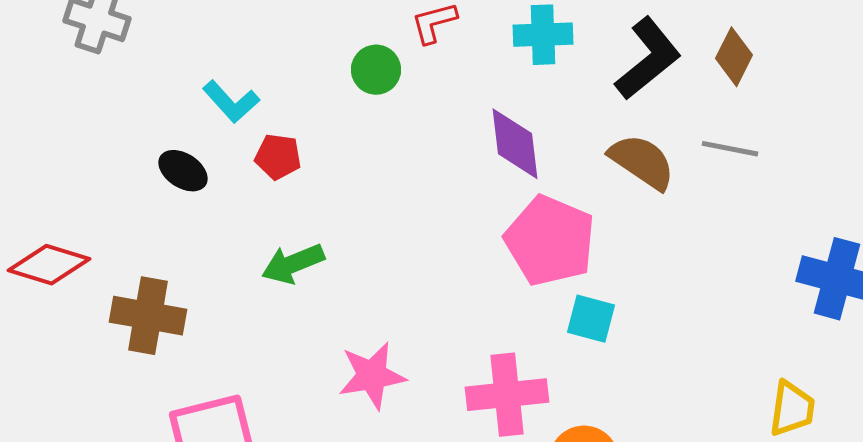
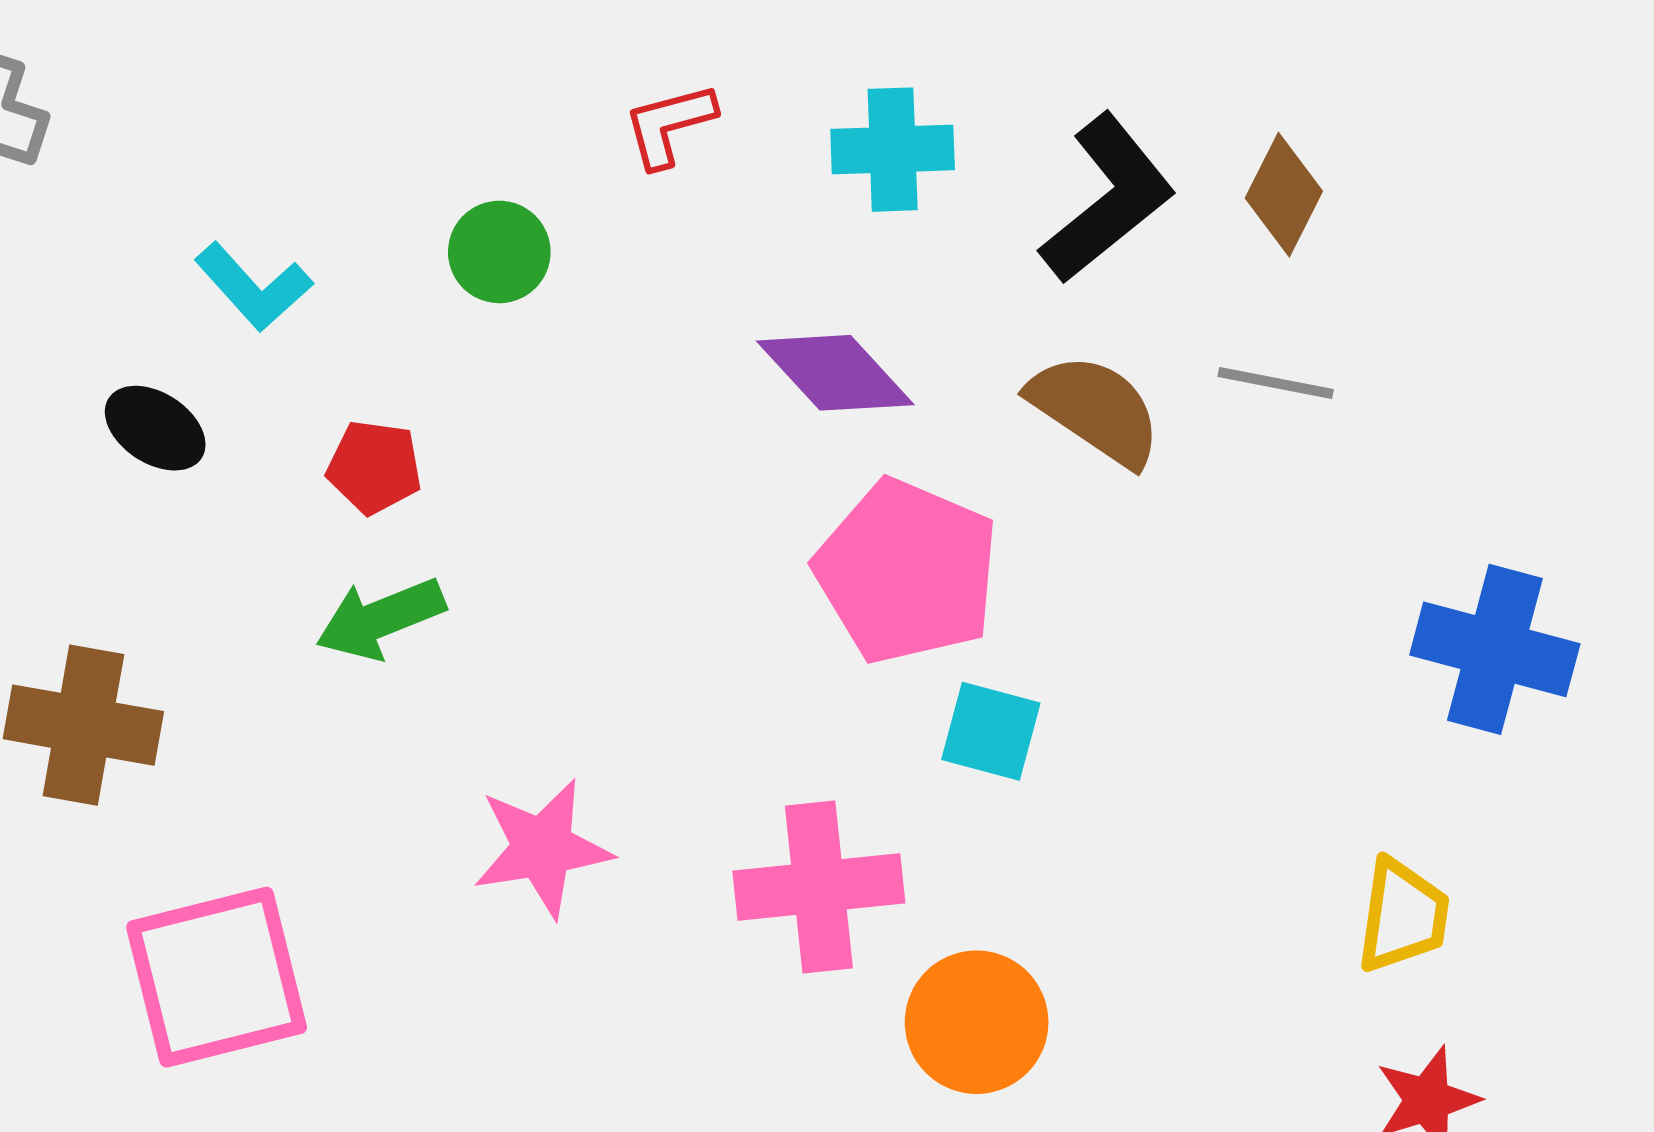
green circle: (376, 70) -> (499, 252), moved
purple diamond: (515, 144) -> (835, 373), turned -36
red pentagon: (278, 157) -> (374, 467), moved

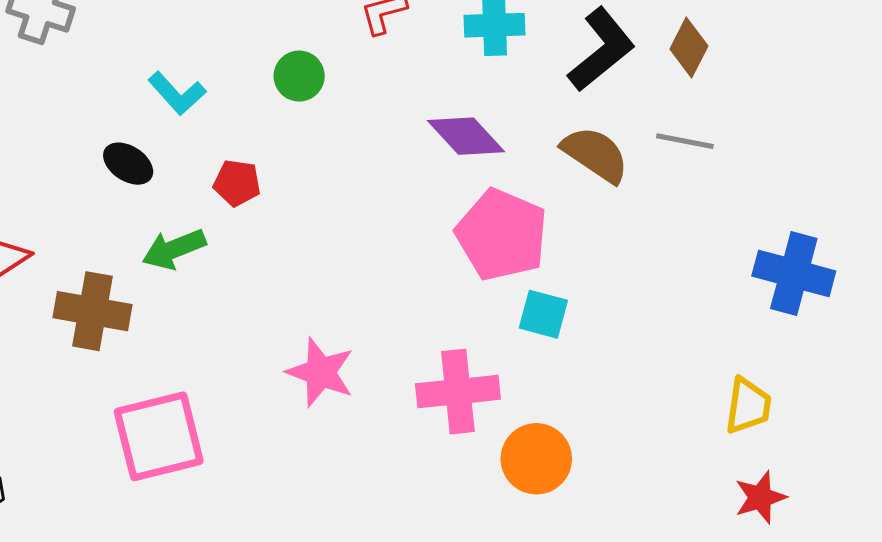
green arrow: (380, 619) -> (174, 249), moved
pink star: (542, 848) -> (321, 372), turned 30

